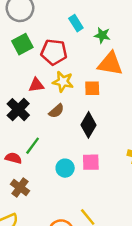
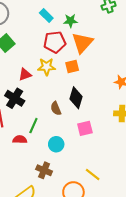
red pentagon: (54, 52) -> (55, 42), moved
orange triangle: (110, 64) -> (82, 43), turned -45
brown semicircle: (56, 111) -> (56, 108), moved, turned 120
cyan circle: (65, 168) -> (56, 144), moved
brown cross: (20, 187) -> (44, 170), moved

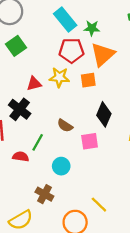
cyan rectangle: (46, 16) -> (65, 19), size x1.5
black diamond: (76, 98) -> (104, 114), moved
brown semicircle: (56, 108) -> (65, 126), turned -40
pink square: (85, 128) -> (90, 141), moved

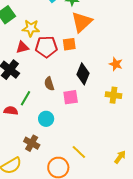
red pentagon: (71, 50) -> (46, 47), moved
yellow star: (59, 77) -> (31, 28), moved
brown semicircle: (65, 126) -> (49, 84), turned 40

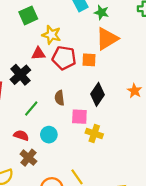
yellow cross: (114, 95) -> (94, 133), moved
red semicircle: (11, 111) -> (21, 135), moved

